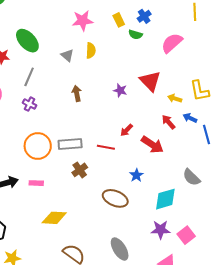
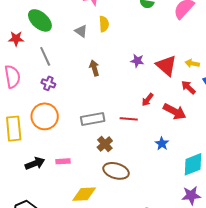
gray line: (29, 77) -> (45, 56), turned -42
red triangle: (150, 81) -> (166, 66), moved
orange circle: (38, 146) -> (45, 116), moved
brown ellipse: (115, 198) -> (116, 171), moved

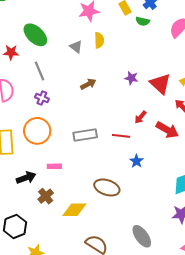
brown arrow: (94, 68) -> (88, 84), turned 77
brown cross: (105, 144) -> (46, 196), moved
blue star: (162, 144) -> (136, 161), moved
pink rectangle: (63, 161) -> (54, 166), moved

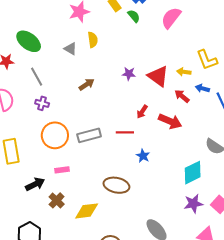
green semicircle: (143, 21) -> (134, 16), turned -136
orange circle: (37, 131) -> (55, 135), moved

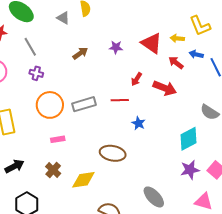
purple star: (129, 74) -> (116, 47), moved
black arrow: (35, 184) -> (14, 166), moved

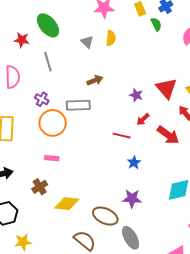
purple star: (116, 47) -> (136, 95), moved
purple cross: (36, 73) -> (42, 99), moved
gray rectangle: (84, 104) -> (78, 105), moved
brown ellipse: (113, 153) -> (105, 216), moved
purple star: (190, 170) -> (132, 199), moved

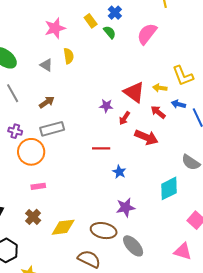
brown arrow: (95, 80) -> (47, 102), moved
red arrow: (143, 119) -> (124, 118), moved

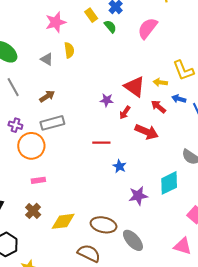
purple star: (126, 207) -> (138, 196), moved

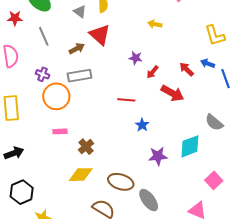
yellow arrow: (160, 82) -> (155, 24), moved
red triangle: (135, 87) -> (100, 35), moved
brown cross: (33, 211) -> (86, 147), moved

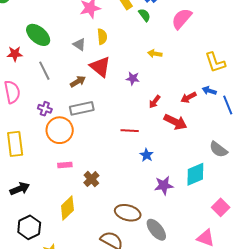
purple star: (136, 58) -> (133, 78), moved
red arrow: (187, 69) -> (188, 97), turned -70
yellow diamond: (81, 175) -> (67, 208), moved, turned -40

